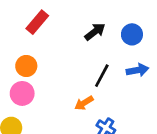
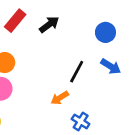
black arrow: (95, 32) -> (49, 25), moved
blue arrow: (137, 70) -> (111, 66), turned 42

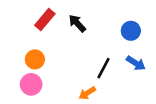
black arrow: (49, 25) -> (77, 23), turned -96

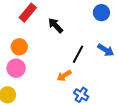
black arrow: (77, 23) -> (56, 25), moved
blue circle: (131, 31) -> (101, 13), moved

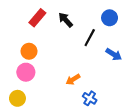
black arrow: (56, 25) -> (66, 20), moved
black line: (78, 54) -> (90, 38), moved

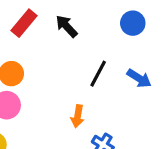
black line: (90, 38) -> (98, 74), moved
orange arrow: (73, 79) -> (78, 116), turned -48

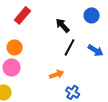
black arrow: (67, 26) -> (63, 25), moved
orange arrow: (78, 116) -> (57, 74), turned -120

